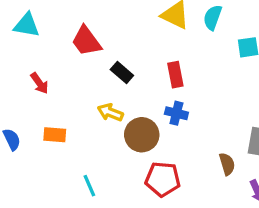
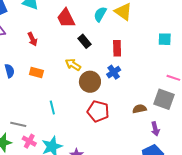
cyan semicircle: (213, 17) -> (100, 14), moved
blue cross: (176, 113) -> (114, 72), turned 32
brown semicircle: (227, 164) -> (139, 109), turned -96

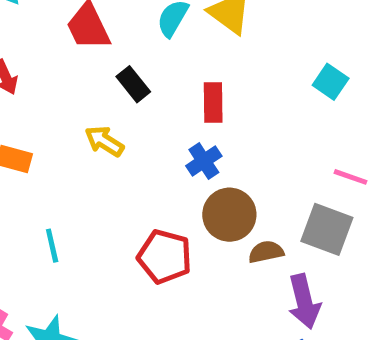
cyan square: (165, 39) -> (331, 82), turned 32
brown circle: (90, 82) -> (229, 215), moved
purple arrow: (155, 129) -> (304, 302), size x1.5

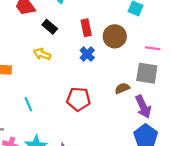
brown circle: (229, 215) -> (115, 36), moved

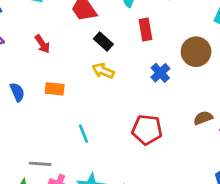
black rectangle: (50, 27) -> (103, 42), moved
red rectangle: (86, 28) -> (145, 30), moved

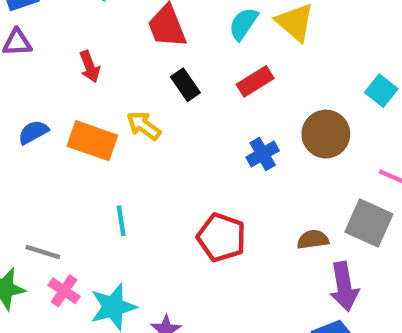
red rectangle: (145, 30) -> (255, 81), turned 55
yellow arrow: (103, 71) -> (144, 126), moved
orange rectangle: (55, 89) -> (92, 141), size x1.5
blue semicircle: (17, 92) -> (33, 132), turned -108

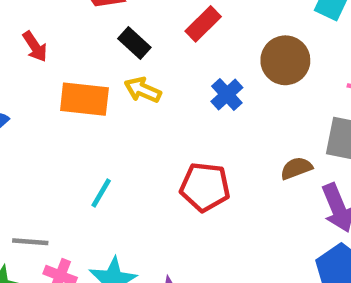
yellow arrow: (144, 126) -> (143, 90), moved
orange rectangle: (92, 141) -> (84, 99), moved
cyan line: (121, 221) -> (101, 193), turned 52

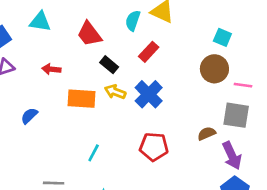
red arrow: (35, 46) -> (51, 69), turned 132
brown circle: (285, 60) -> (214, 69), moved
blue cross: (227, 94) -> (149, 94), moved, size x1.5

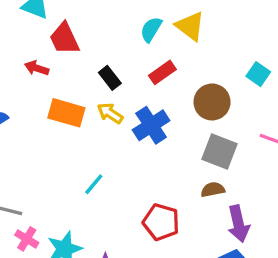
red trapezoid: (89, 34) -> (64, 39), moved
brown circle: (214, 69) -> (212, 102), moved
gray square: (236, 115) -> (219, 151), moved
red pentagon: (154, 147) -> (161, 222), moved
cyan line: (94, 153) -> (94, 184), moved

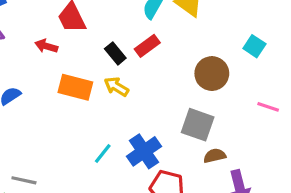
red rectangle: (162, 72) -> (147, 46), moved
blue cross: (151, 125) -> (144, 151), moved
gray square: (219, 151) -> (198, 125), moved

